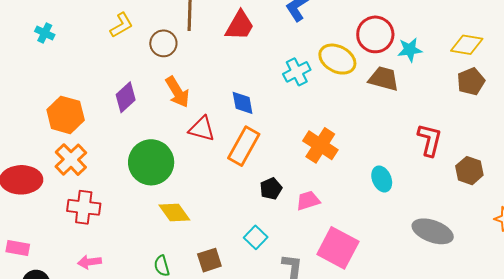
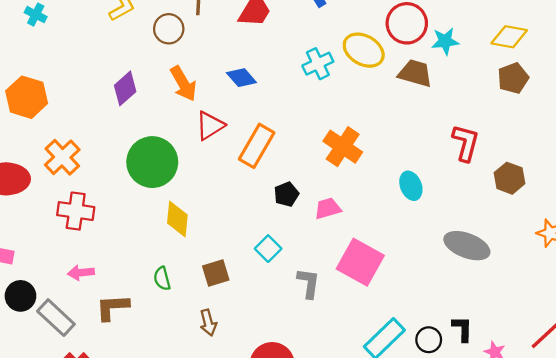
blue diamond: (243, 103) -> (241, 78), moved, turned -32
orange hexagon: (66, 115) -> (27, 97), moved
red triangle: (202, 129) -> (210, 126), turned -48
yellow diamond: (174, 213) -> (177, 219), turned 40

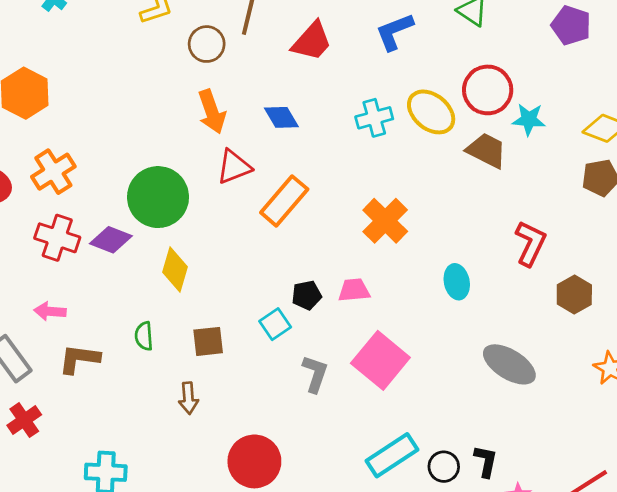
purple diamond: (125, 88) -> (111, 240), moved, turned 52
black pentagon: (286, 194) -> (307, 295), moved

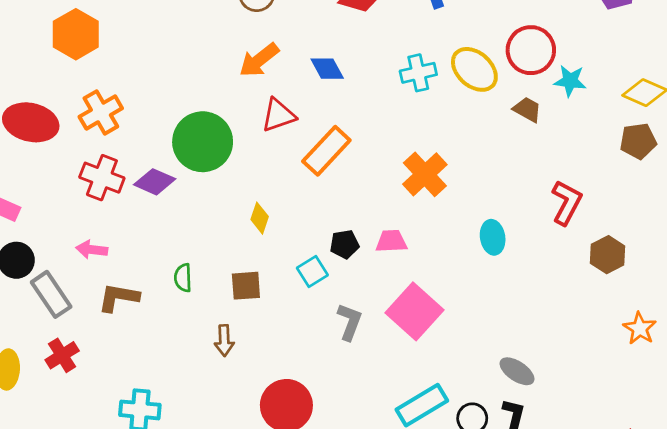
orange arrow: (212, 112) -> (259, 60), turned 69
brown trapezoid: (487, 150) -> (527, 109), size x0.7
yellow diamond: (175, 269) -> (260, 218), moved, size x0.7
gray ellipse: (509, 364) -> (517, 371), moved, size x0.7

